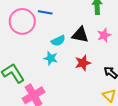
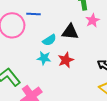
pink star: (104, 35) -> (93, 20), moved
red star: (83, 63) -> (66, 60), moved

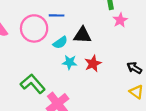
black triangle: (70, 32) -> (82, 35), moved
cyan semicircle: (49, 40) -> (60, 43), moved

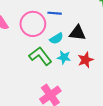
green L-shape: (33, 84) -> (40, 56), moved

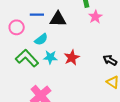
pink circle: (33, 24) -> (17, 27), size x0.6
black triangle: (77, 33) -> (58, 19), moved

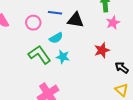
red star: (72, 58) -> (102, 50), moved

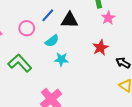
blue line: (55, 13) -> (48, 15), turned -48
green L-shape: (40, 55) -> (20, 63), moved

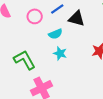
green L-shape: (20, 63) -> (25, 60), moved

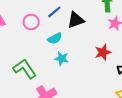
black triangle: (77, 18) -> (76, 20), turned -30

